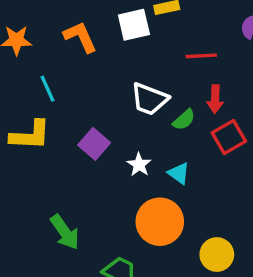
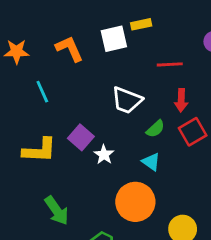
green semicircle: (184, 120) -> (155, 129), moved
yellow L-shape: (30, 135) -> (39, 150), moved
white star: (139, 165) -> (104, 155), moved

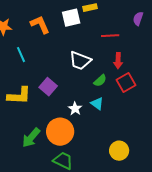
white star: (104, 155) -> (75, 109), moved
orange circle: (135, 202) -> (60, 132), moved
green arrow: (57, 210) -> (31, 138), turned 75

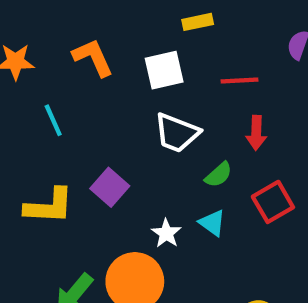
white square: (71, 18) -> (164, 70), moved
red square: (126, 83) -> (273, 202), moved

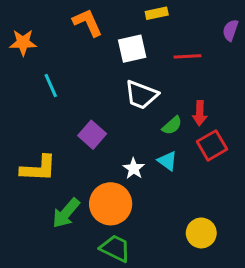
orange L-shape: (93, 58) -> (88, 23), moved
red arrow: (256, 133) -> (200, 113), moved
yellow L-shape: (49, 206) -> (38, 168), moved

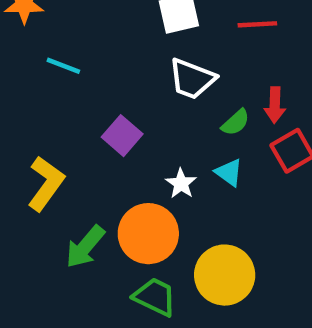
cyan line: (51, 86) -> (63, 66), turned -45
yellow L-shape: (38, 168) -> (46, 183), turned -57
yellow circle: (201, 233) -> (225, 275), moved, size x1.4

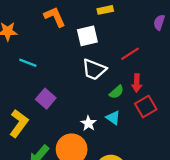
red line: (257, 24) -> (130, 54), moved, turned -30
purple square: (122, 136) -> (46, 99), moved

